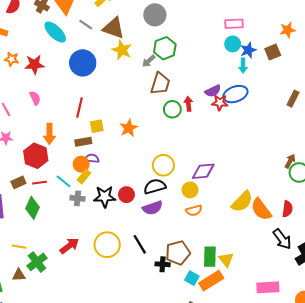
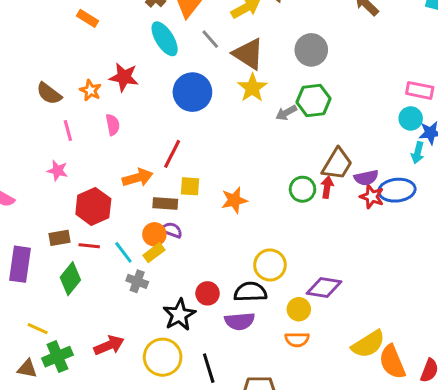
orange star: (12, 59) -> (90, 90), moved
brown trapezoid: (160, 84) -> (337, 164), moved
orange arrow: (49, 134) -> (138, 178), moved, turned -120
black star: (105, 197) -> (179, 315), moved, turned 30

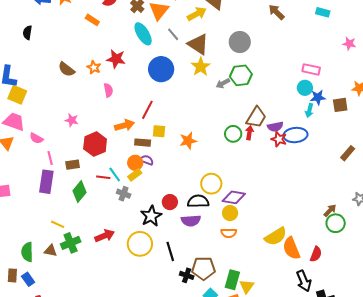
pink line: (68, 131) -> (50, 158), moved
red line: (89, 246) -> (103, 177), moved
purple diamond: (324, 288) -> (234, 197), moved

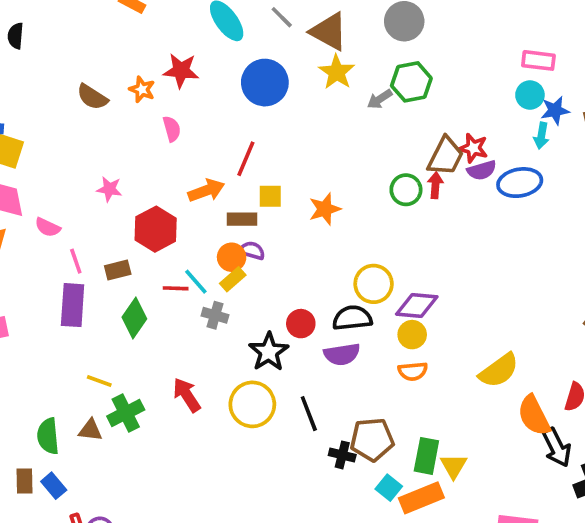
red star: (279, 139) -> (473, 148), moved
red arrow: (105, 236) -> (187, 395), turned -96
orange semicircle: (291, 248) -> (534, 416), moved

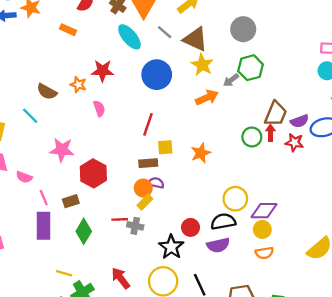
red star: (473, 148) -> (294, 142), moved
pink star: (109, 189) -> (62, 150), size x1.5
orange arrow: (206, 190) -> (207, 97), moved
cyan line: (196, 282) -> (30, 116), moved
red line: (176, 288) -> (120, 219), moved

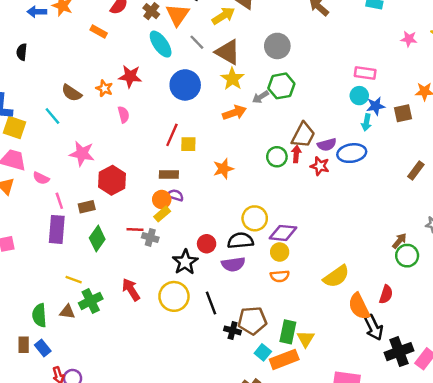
yellow square: (165, 147) -> (188, 144), moved

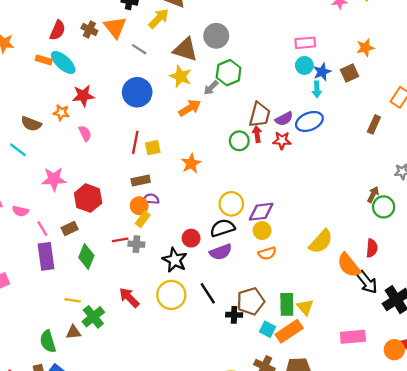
cyan ellipse: (161, 44) -> (63, 62), moved
brown triangle: (228, 52) -> (185, 49), moved

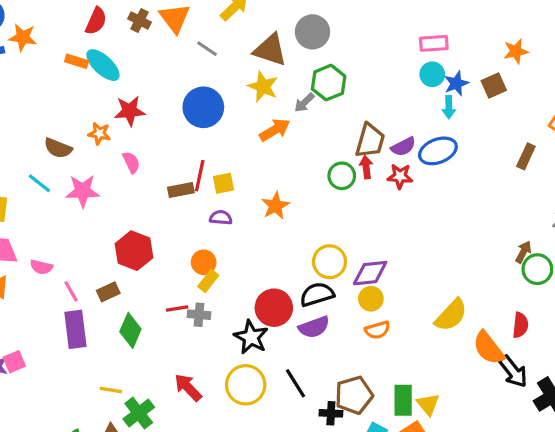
pink star: (54, 179) -> (83, 191), moved
brown rectangle: (141, 181) -> (181, 190), moved
purple semicircle: (151, 199) -> (221, 218), moved
red circle: (191, 238) -> (274, 308), size x1.5

